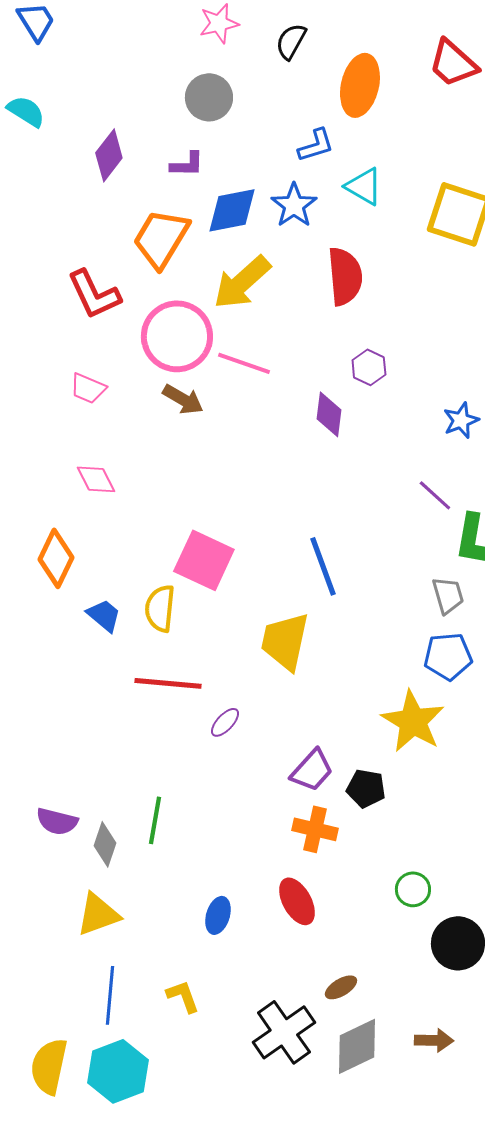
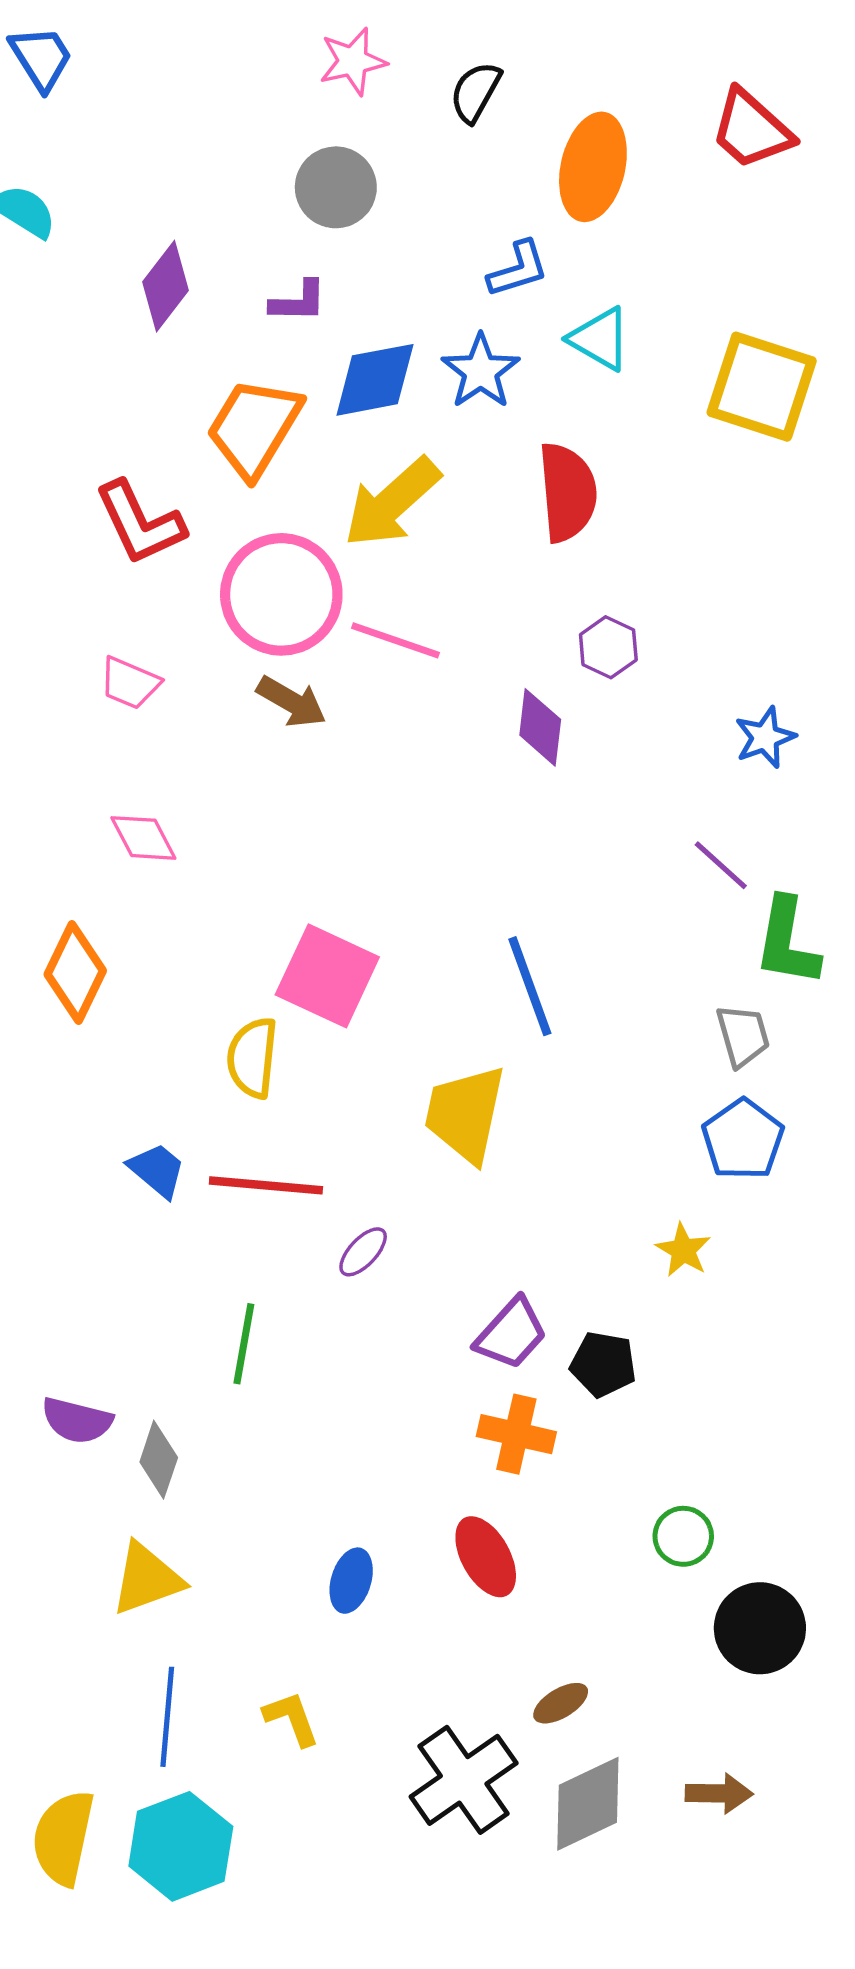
blue trapezoid: (104, 615) -> (157, 1170), moved
blue pentagon: (448, 656) -> (743, 1139), turned -30
yellow star: (413, 721) -> (683, 1250), size x0.5
green line: (155, 820) -> (244, 1344), moved

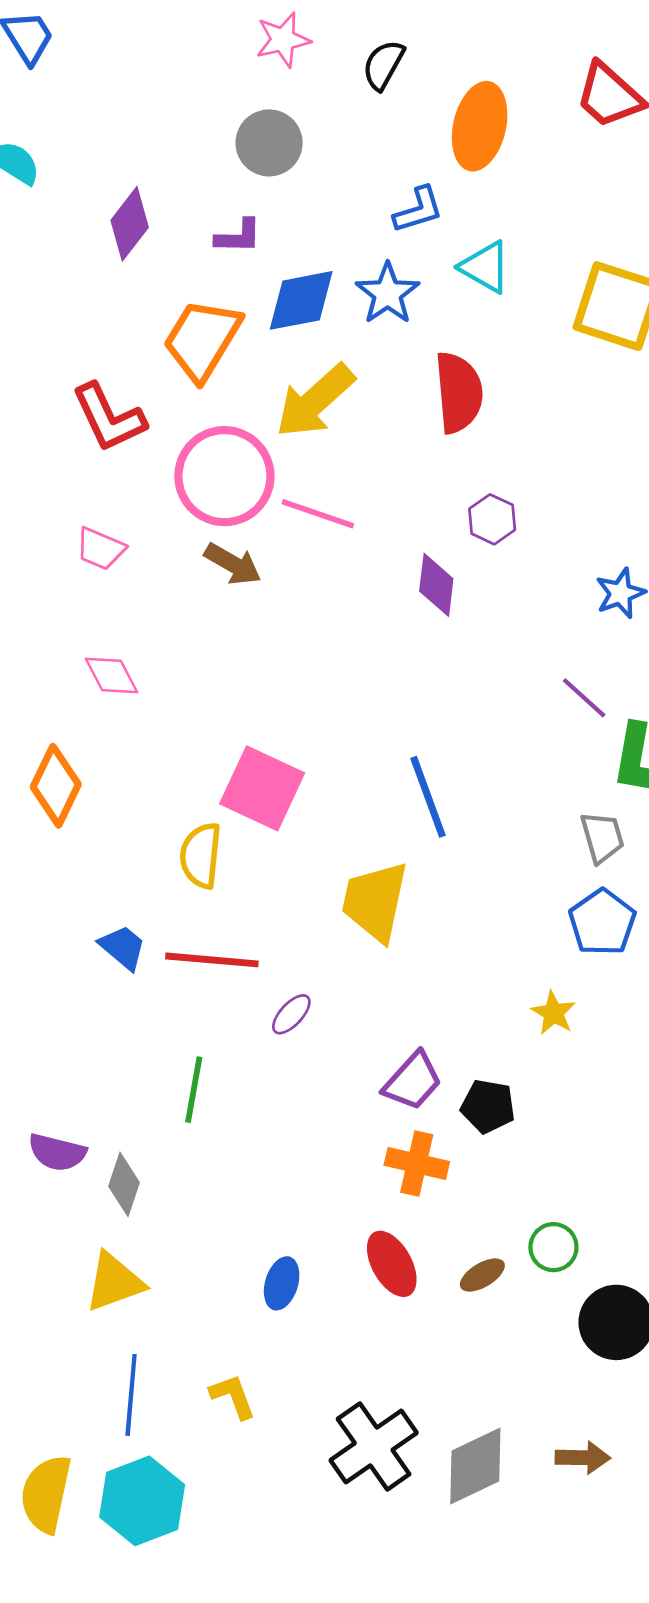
brown ellipse: (561, 1703) -> (482, 1275), moved

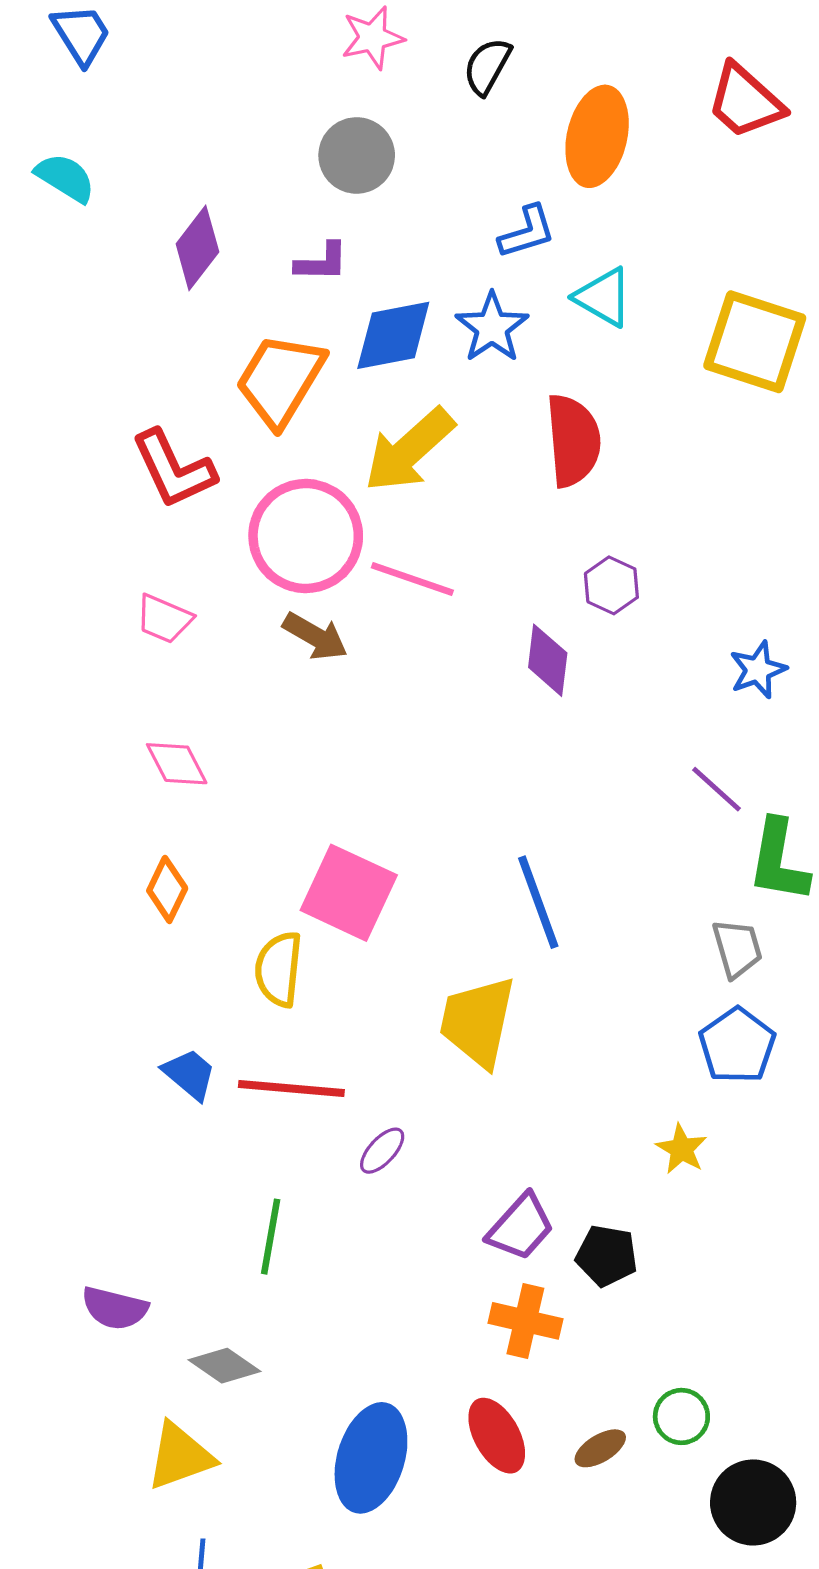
orange diamond: (56, 786) -> (167, 889), moved, size x0.7
gray diamond: (124, 1184) -> (225, 1366), moved, turned -74
blue ellipse: (282, 1283) -> (371, 1458), size x1.8

